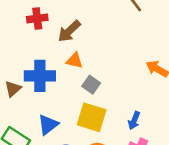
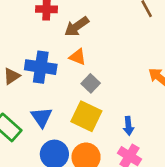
blue arrow: (134, 121) -> (128, 126), turned -36
blue triangle: (48, 125) -> (42, 117), turned -35

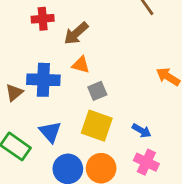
gray square: (91, 83) -> (97, 91), turned 30
blue arrow: (128, 126) -> (142, 131), turned -48

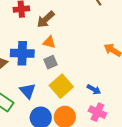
gray square: (97, 91) -> (50, 62), moved
yellow square: (97, 126) -> (61, 86), turned 30

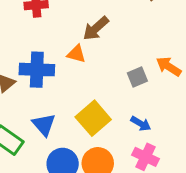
brown arrow: (46, 19) -> (96, 28), moved
gray square: (50, 62) -> (137, 77), moved

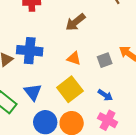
orange triangle: (76, 54) -> (74, 58), moved

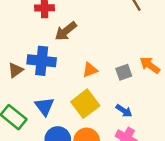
brown arrow: (75, 22) -> (66, 31), moved
orange triangle: (74, 58) -> (90, 70), turned -40

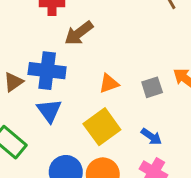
blue triangle: (44, 106) -> (49, 111), moved

